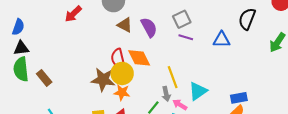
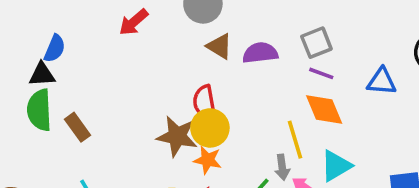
blue semicircle: (18, 27) -> (55, 49), moved
purple semicircle: (149, 27) -> (260, 53), turned -72
orange diamond: (139, 58) -> (324, 109), moved

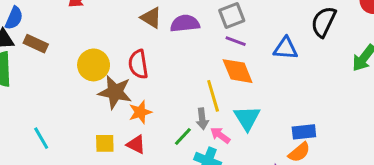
brown rectangle: (78, 127) -> (36, 44), moved, turned -30
yellow circle: (210, 128) -> (94, 65), moved
orange star: (208, 160) -> (140, 112), turned -30
cyan triangle: (336, 166) -> (247, 118), turned -32

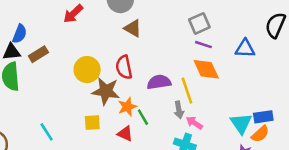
purple semicircle: (185, 23) -> (159, 82), moved
brown rectangle: (36, 44) -> (38, 54), turned -54
cyan triangle: (247, 118) -> (241, 123), moved
green line: (183, 137) -> (143, 117), moved, turned -70
yellow square: (105, 143) -> (92, 123), moved

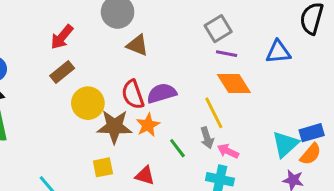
brown rectangle: (38, 54) -> (62, 72), moved
purple semicircle: (159, 82) -> (162, 93), moved
orange star: (127, 107) -> (148, 125), moved
green line: (143, 117) -> (177, 148), moved
cyan triangle: (241, 123) -> (285, 144), turned 30

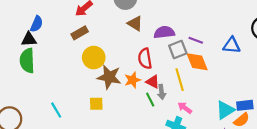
gray square: (218, 29) -> (178, 49), moved
purple semicircle: (162, 93) -> (164, 32), moved
red semicircle: (133, 94) -> (145, 59), moved
gray arrow: (207, 138) -> (161, 92), moved
red triangle: (145, 176) -> (153, 82), moved

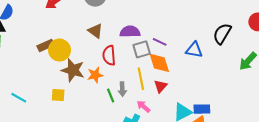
brown triangle: (135, 23) -> (95, 31), moved
brown rectangle: (80, 33) -> (46, 46), moved
red triangle: (153, 82) -> (161, 86), moved, turned 40
cyan line: (56, 110) -> (19, 98), turned -35

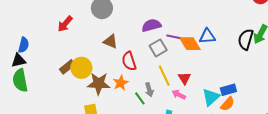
purple semicircle: (130, 32) -> (151, 25), moved
black semicircle: (222, 34) -> (246, 39), moved
orange diamond: (159, 63) -> (190, 44), moved
pink arrow: (143, 106) -> (179, 95), moved

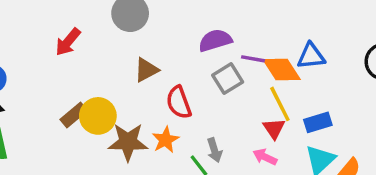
brown triangle: (110, 42) -> (146, 70), turned -49
yellow line: (164, 76) -> (280, 104), moved
blue rectangle: (228, 90) -> (318, 122), moved

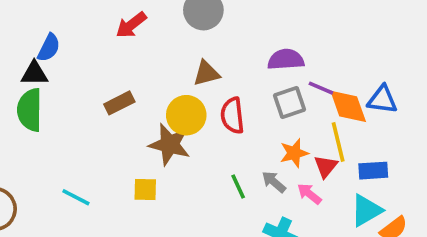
yellow circle: (98, 116) -> (186, 115), moved
orange star: (165, 140) -> (294, 153), moved
gray arrow: (214, 150) -> (274, 182), moved, turned 135

